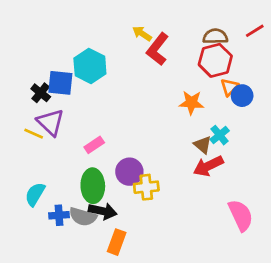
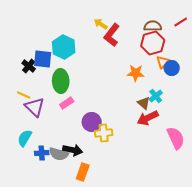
purple triangle: (51, 122) -> (35, 107), moved
green ellipse: (93, 186) -> (61, 81), moved
pink semicircle: (241, 215) -> (176, 138), moved

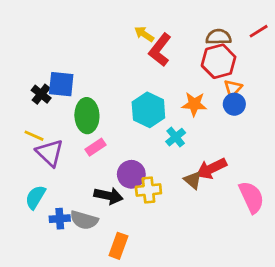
cyan hexagon: (64, 47) -> (148, 110), moved
blue circle: (172, 68) -> (234, 104), moved
cyan cross: (156, 96) -> (176, 137), moved
brown triangle: (144, 103) -> (193, 180), moved
black arrow: (73, 150) -> (108, 196), moved

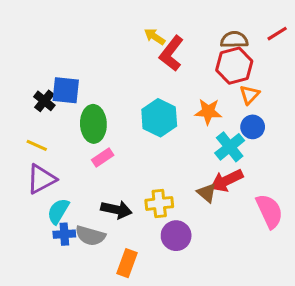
blue circle: (234, 104) -> (253, 127), moved
cyan cross: (176, 137) -> (230, 147), moved, size x1.4
purple triangle: (50, 153) -> (41, 179), moved, turned 48
purple circle: (131, 174) -> (176, 236), moved
cyan semicircle: (35, 197) -> (58, 211), moved

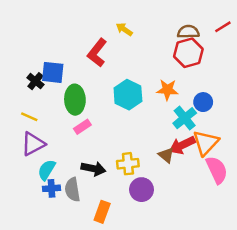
red L-shape: (171, 53) -> (97, 53), moved
orange triangle: (250, 95) -> (206, 143), moved, size x1.6
gray semicircle: (90, 236) -> (72, 190), turned 65

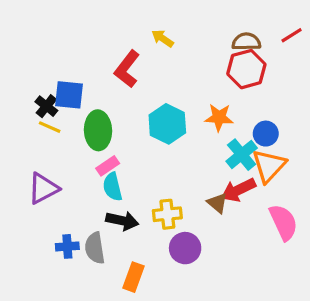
yellow line: (29, 117) -> (50, 127), moved
orange triangle: (206, 143) -> (269, 166), moved
cyan semicircle: (47, 170) -> (113, 187), moved, turned -45

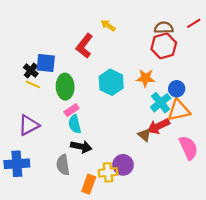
orange triangle: (269, 166) -> (179, 110), turned 35
yellow cross: (167, 214) -> (108, 172), moved
blue cross: (67, 246) -> (17, 164), moved, size x1.6

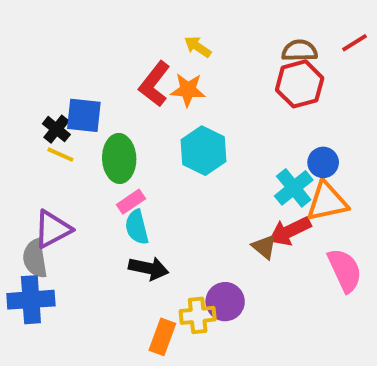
orange star: (146, 78) -> (188, 90), moved
gray semicircle: (63, 165) -> (35, 258), moved

